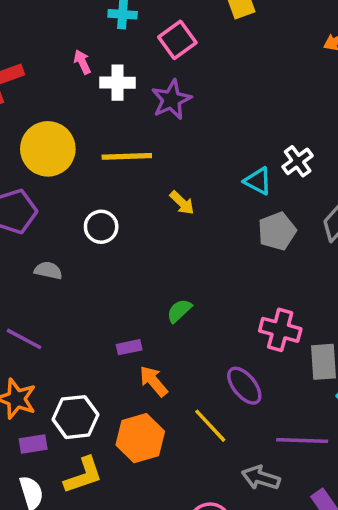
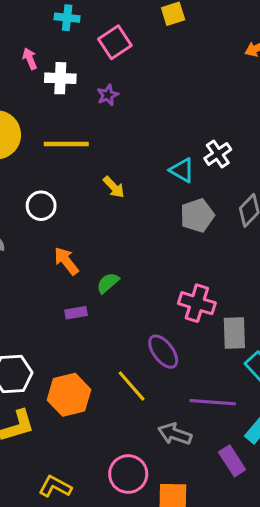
purple star: (171, 100) -> (108, 95), size x0.6
purple rectangle: (129, 347) -> (76, 313), moved
orange arrow: (154, 381) -> (66, 261), moved

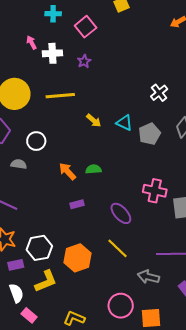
cyan triangle: (182, 170) -> (124, 123), moved
white circle: (41, 206) -> (36, 141), moved
green semicircle: (108, 283) -> (94, 169), moved, turned 42
purple ellipse: (163, 352) -> (121, 213), moved

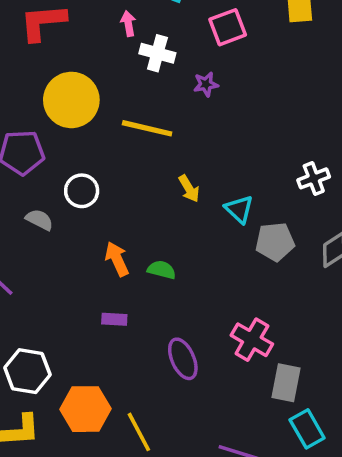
yellow line: (117, 248) -> (139, 432), moved

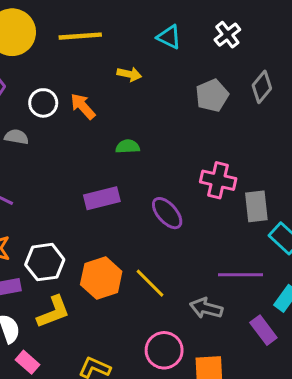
yellow arrow: (189, 189) -> (129, 74), turned -30
cyan triangle: (239, 209) -> (169, 37), moved
orange arrow: (117, 259) -> (83, 106), moved
purple rectangle: (114, 319) -> (102, 198), size x1.6

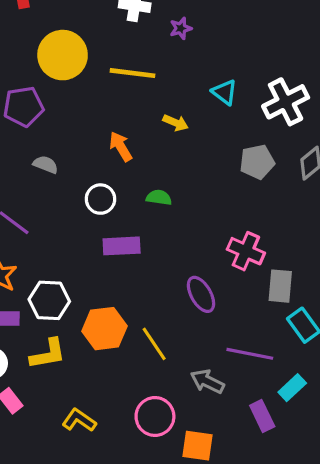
white cross: (227, 35) -> (286, 102), size x1.6
white circle: (43, 103) -> (100, 199), moved
purple ellipse: (167, 213) -> (201, 294), moved

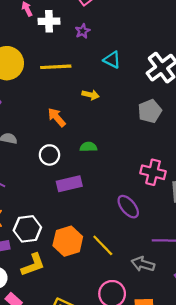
cyan triangle: (225, 92) -> (112, 60), moved

